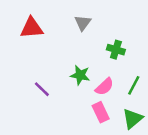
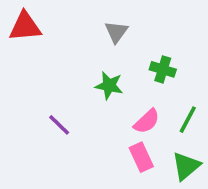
red triangle: (32, 28) -> (25, 27), moved
green star: (80, 75) -> (109, 86), moved

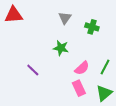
green cross: (163, 69) -> (92, 27), moved

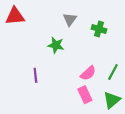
green star: (61, 48) -> (56, 45), moved
purple line: (33, 70) -> (35, 75), turned 40

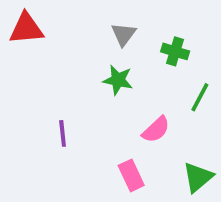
green star: (56, 45) -> (118, 80), moved
green line: (113, 72) -> (200, 97), moved
pink rectangle: (85, 95) -> (131, 175), moved

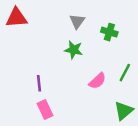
green line: (200, 97) -> (125, 73), moved
pink rectangle: (131, 175) -> (45, 109), moved

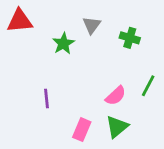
green star: (74, 50) -> (63, 43), moved, turned 30
pink rectangle: (45, 109) -> (82, 130), moved, turned 48
green triangle: (124, 111) -> (117, 127), moved

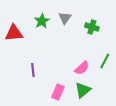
red triangle: (20, 21) -> (14, 33), moved
green star: (63, 43) -> (42, 21), moved

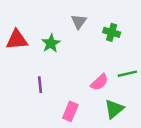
green star: (42, 21) -> (51, 43), moved
green line: (105, 61) -> (127, 74), turned 49
green triangle: (83, 90) -> (114, 109), moved

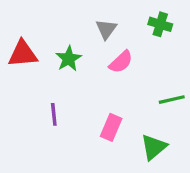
green cross: (112, 32) -> (160, 24), moved
pink semicircle: (99, 82) -> (121, 62), moved
pink rectangle: (70, 111) -> (111, 127), moved

